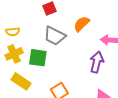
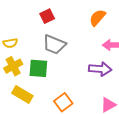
orange semicircle: (82, 24) -> (97, 18), moved
purple arrow: (97, 62) -> (100, 69), turned 85

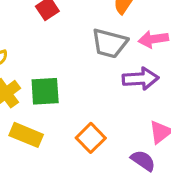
gray trapezoid: (54, 45) -> (110, 43), moved

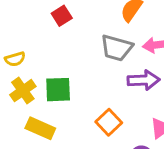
orange square: (91, 138) -> (109, 122), moved

